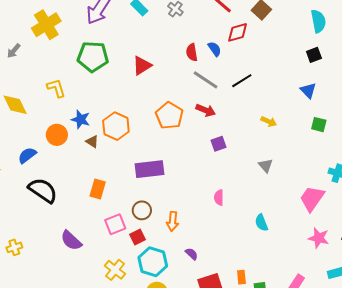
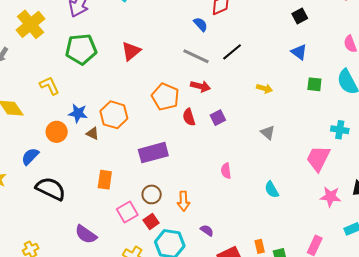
red semicircle: (192, 52) -> (189, 117), moved

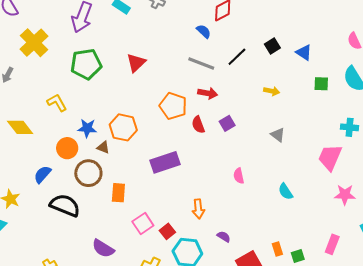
black square: (300, 16) -> (272, 46), moved
brown circle: (152, 194) -> (88, 173), moved, size x1.4

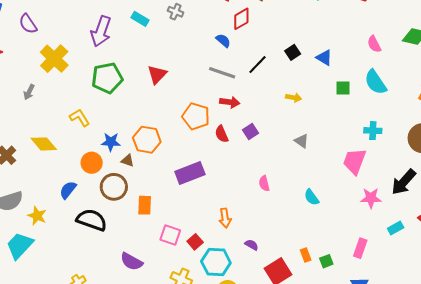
pink square: (143, 224) -> (170, 235), turned -35

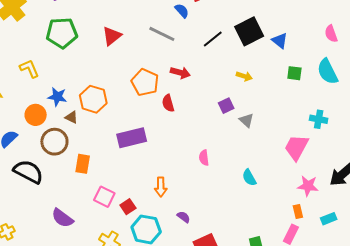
black square: (293, 52) -> (249, 31), size x1.8
gray line: (222, 73) -> (162, 34), moved
purple square: (250, 131) -> (226, 106), moved
orange rectangle: (306, 255) -> (298, 211), moved

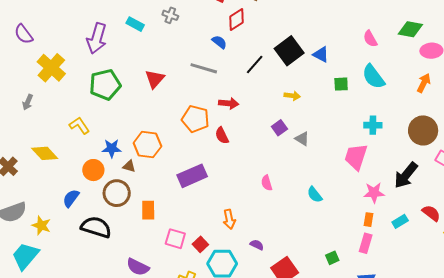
orange rectangle: (298, 211) -> (369, 220), turned 32

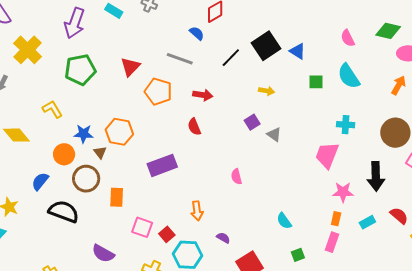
orange pentagon: (195, 119) -> (158, 92), moved
brown triangle: (129, 166) -> (100, 152), turned 32
black arrow: (406, 175) -> (376, 176), turned -44
cyan semicircle: (315, 195) -> (284, 221), moved

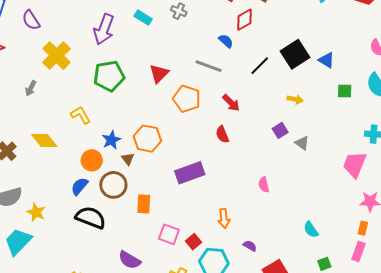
red arrow: (203, 95) -> (231, 103), turned 36
blue star: (83, 134) -> (111, 140), turned -30
blue semicircle: (40, 181) -> (79, 186), moved

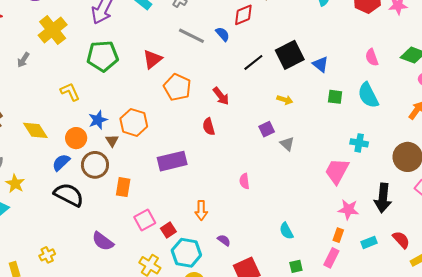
gray line: (209, 66) -> (191, 36), moved
yellow diamond: (44, 141) -> (35, 130), moved
pink square: (169, 234) -> (145, 220), turned 35

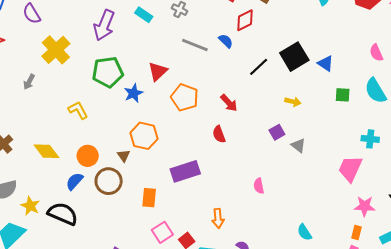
blue star: (98, 120) -> (133, 93), moved
orange rectangle: (123, 187) -> (149, 198), moved
black semicircle: (69, 195) -> (63, 214), moved

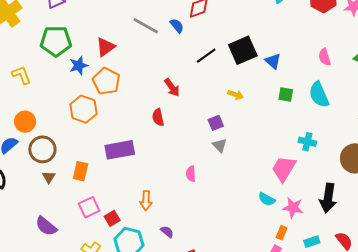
orange pentagon: (185, 97) -> (106, 81), moved
gray triangle: (298, 145) -> (220, 145), moved
brown triangle: (124, 156) -> (49, 177), moved
cyan semicircle: (304, 232) -> (267, 199), moved, turned -36

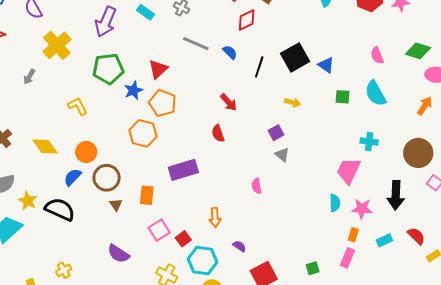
blue semicircle: (177, 26) -> (230, 52), moved
black line: (206, 56) -> (259, 67), turned -30
cyan semicircle: (267, 199) -> (335, 203), turned -114

